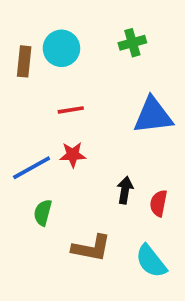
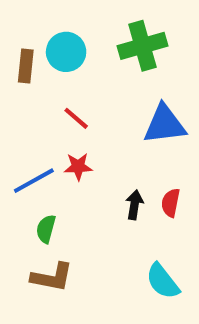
green cross: (132, 43) -> (142, 46), size x1.6
red line: (71, 110) -> (76, 118), turned 50
red semicircle: (159, 203) -> (171, 203), moved
brown L-shape: (91, 248) -> (52, 277), moved

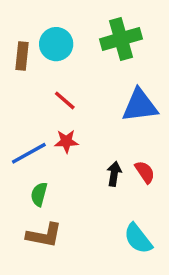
red semicircle: (171, 203) -> (145, 172), turned 135

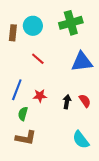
red star: (66, 141) -> (40, 96), moved
blue line: (29, 153) -> (17, 90), turned -40

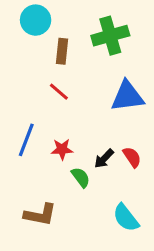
cyan circle: (33, 26) -> (36, 20), moved
brown rectangle: (13, 33) -> (62, 51), moved
black arrow: (67, 102) -> (104, 159), turned -144
green semicircle: (23, 114) -> (81, 177), moved, turned 128

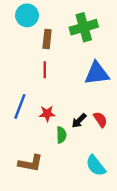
red line: (59, 92) -> (45, 70), turned 49
green semicircle: (81, 177) -> (61, 135), turned 35

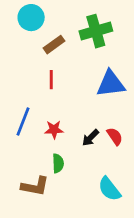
brown rectangle: (47, 39) -> (54, 45), turned 48
green semicircle: (61, 135) -> (58, 163), moved

